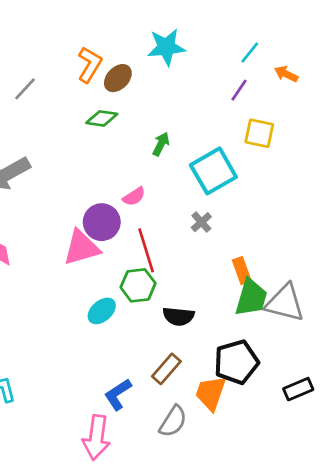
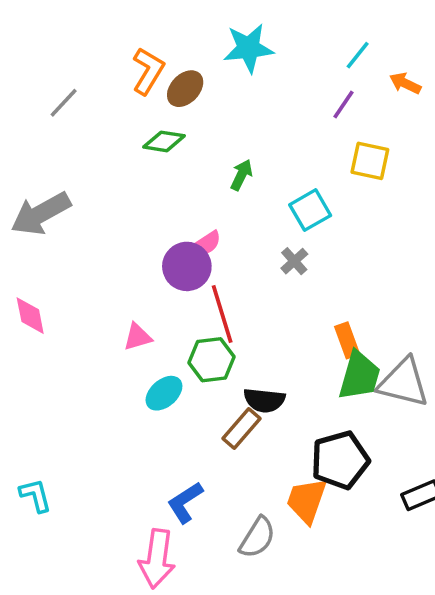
cyan square: (213, 171) -> (310, 210), size x0.7
purple circle: (102, 222) -> (187, 266), moved
gray cross: (201, 222) -> (294, 261), moved
pink triangle: (82, 248) -> (138, 337), moved, size x0.6
brown rectangle: (166, 369) -> (241, 428), moved

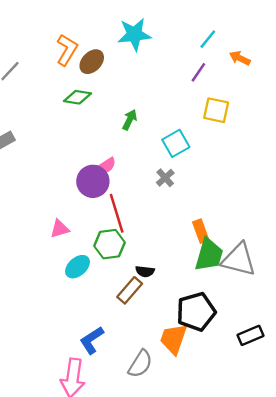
black semicircle: (264, 400) -> (145, 271), size x0.7

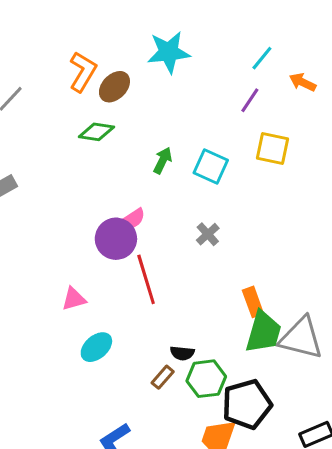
cyan square: (176, 143) -> (211, 166), moved, turned -36
green hexagon: (109, 244) -> (206, 379), moved
brown rectangle: (130, 290) -> (163, 377), size x0.7

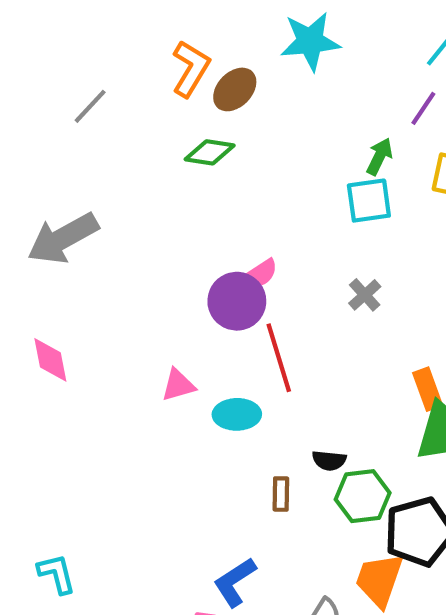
green arrow: (163, 160) -> (379, 157), moved
cyan square: (211, 166) -> (369, 201), turned -32
cyan ellipse: (96, 347) -> (237, 414), moved, turned 40
brown rectangle: (163, 377) -> (281, 494), moved, turned -40

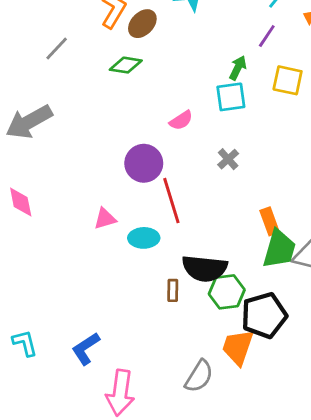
gray line: (90, 106) -> (57, 48), moved
pink semicircle: (260, 274) -> (181, 120), moved
black semicircle: (329, 460) -> (205, 268), size x2.0
blue L-shape: (235, 582) -> (86, 349), moved

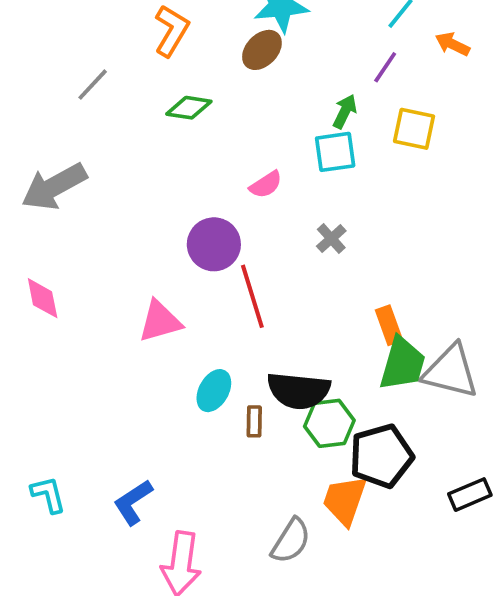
brown ellipse: (142, 24) -> (262, 50), moved
pink triangle: (105, 219) -> (160, 321), size x1.4
cyan ellipse: (144, 238) -> (214, 391), moved, turned -60

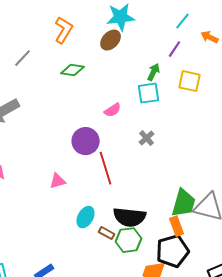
pink triangle: (160, 321) -> (58, 181), size x0.7
orange rectangle: (389, 325) -> (177, 226), moved
brown rectangle: (254, 421) -> (107, 233), turned -63
green hexagon: (329, 423) -> (129, 240), moved

